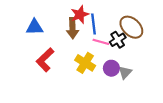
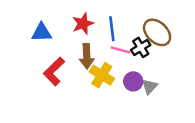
red star: (80, 15) -> (83, 24), moved
brown arrow: (72, 28) -> (87, 56), moved

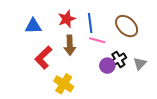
black cross: (141, 47) -> (118, 59), moved
yellow cross: (102, 75) -> (64, 84), moved
gray triangle: (150, 86) -> (140, 64), moved

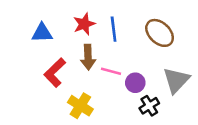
pink line: (97, 40) -> (111, 71), moved
black cross: (118, 59) -> (149, 106), moved
gray triangle: (140, 64) -> (176, 80), size x1.6

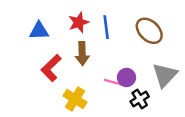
pink line: (111, 71) -> (113, 82), moved

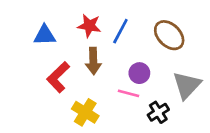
red star: (79, 22) -> (89, 26), turned 30
blue line: (106, 27) -> (120, 31), turned 35
purple circle: (126, 77) -> (139, 73), moved

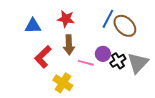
blue line: (120, 31) -> (108, 19), moved
pink line: (129, 93) -> (86, 63), moved
black cross: (158, 112) -> (118, 61), moved

